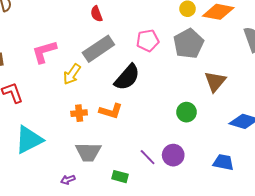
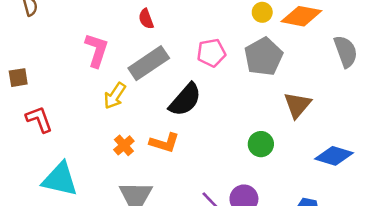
pink L-shape: (44, 52) -> (97, 50), moved, turned 124
orange cross: (79, 113) -> (124, 145), turned -35
cyan triangle: (29, 140) -> (60, 179), turned 40

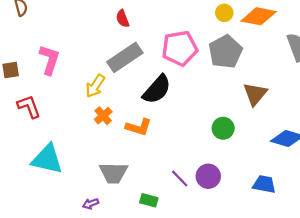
pink L-shape: (97, 50) -> (49, 60), moved
pink pentagon: (211, 53) -> (180, 48), size x1.4
orange cross: (124, 145) -> (103, 116), moved

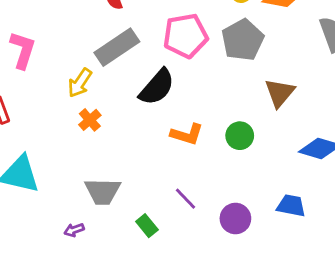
orange L-shape: (139, 127) -> (187, 134), moved
purple circle: (208, 176) -> (235, 219), moved
green rectangle: (149, 200) -> (147, 226), turned 36

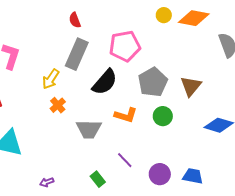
gray pentagon: (243, 40) -> (153, 82), moved
gray rectangle: (117, 47) -> (77, 54), turned -32
gray trapezoid: (103, 191) -> (89, 129), moved
blue trapezoid: (291, 206) -> (193, 176), moved

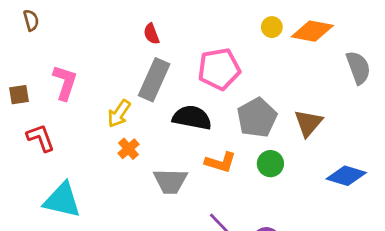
black semicircle: (105, 82) -> (192, 118), turned -120

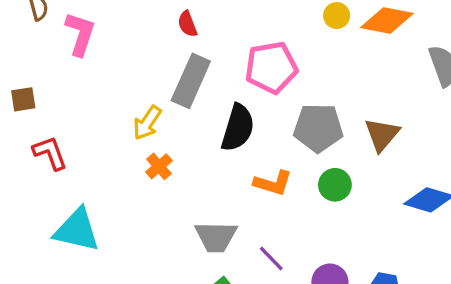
pink L-shape: (65, 82) -> (80, 34), moved
black semicircle: (192, 118) -> (238, 128), turned 96
gray pentagon: (257, 118) -> (318, 128), turned 30
gray trapezoid: (170, 181) -> (216, 237), moved

